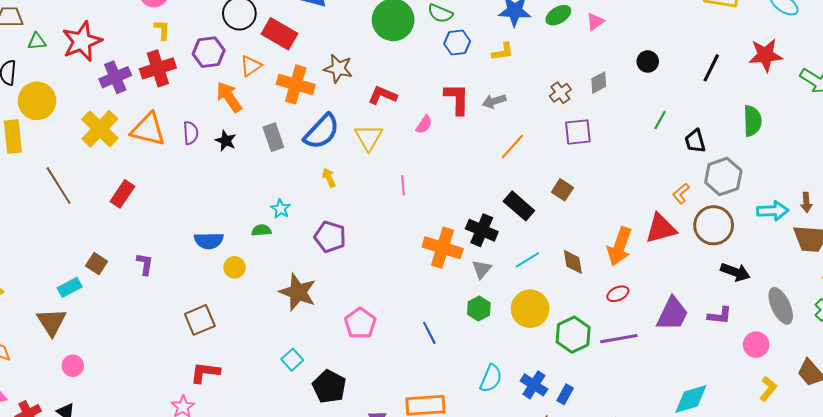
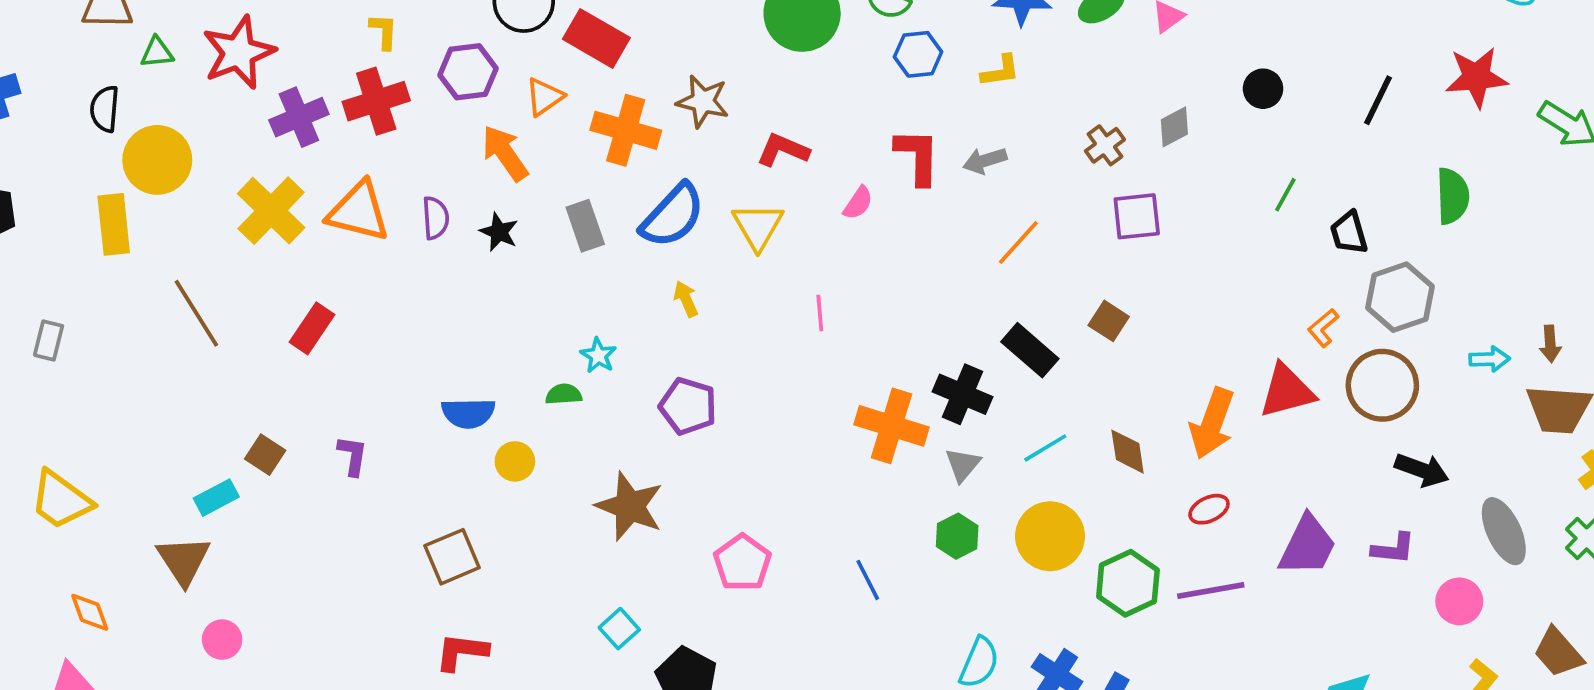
cyan arrow: (773, 211) -> (1490, 359), size x0.7

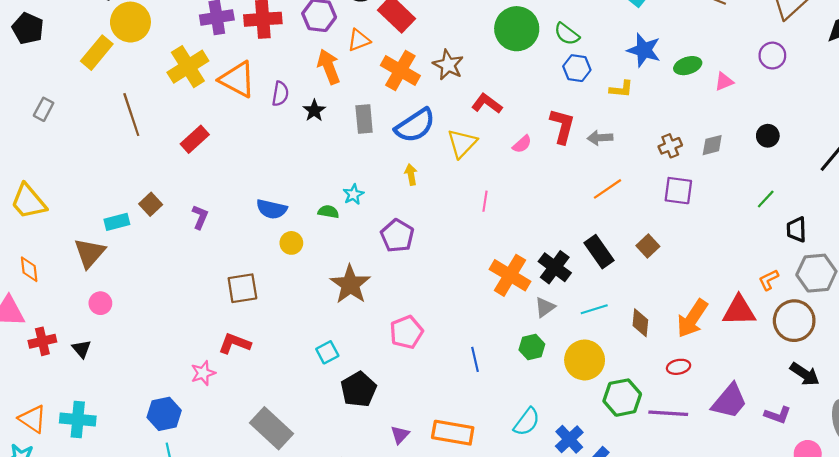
yellow rectangle: (114, 224) -> (97, 53), turned 32

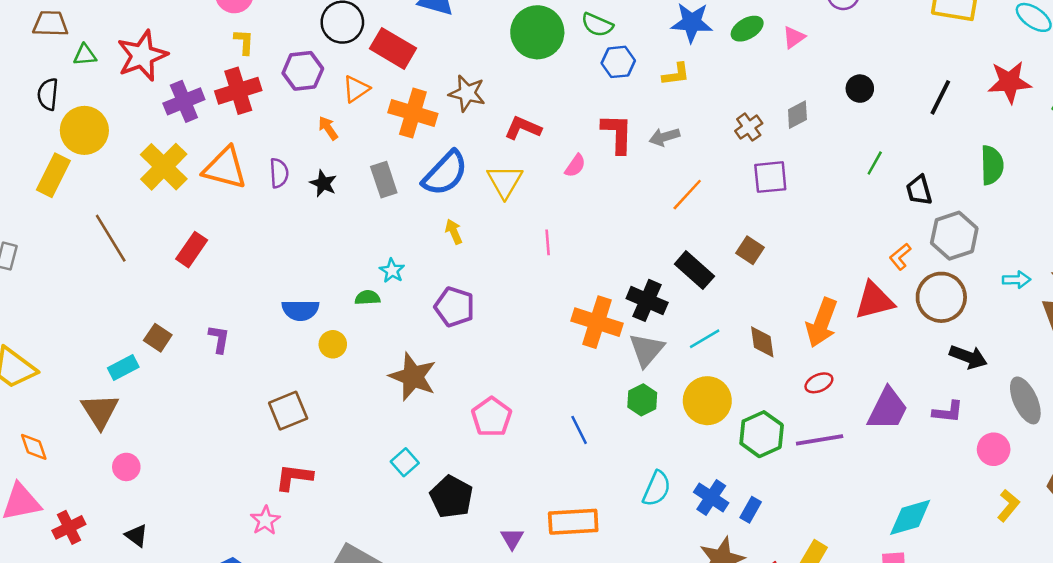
orange arrow: (329, 67) -> (328, 128), size x0.6
gray triangle: (545, 307) -> (647, 350), size x1.4
black triangle: (82, 349) -> (136, 536), moved

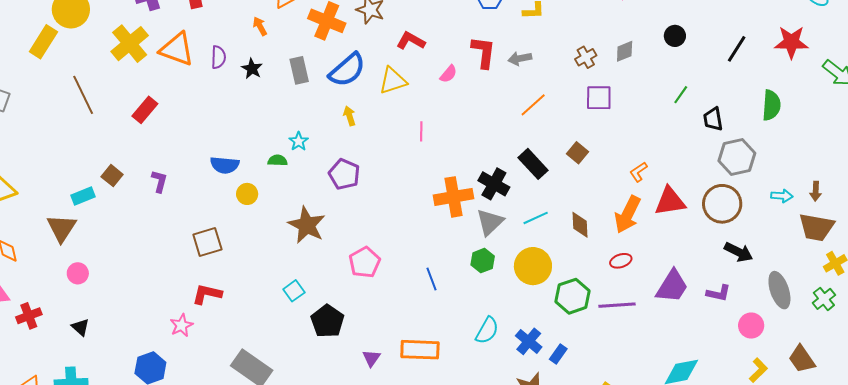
yellow triangle: (505, 181) -> (393, 81), turned 36
orange L-shape: (900, 257) -> (638, 172), moved
orange cross: (597, 322) -> (453, 197), turned -33

